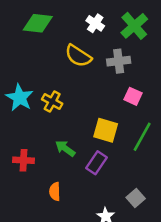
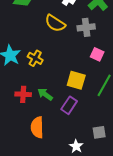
red cross: (23, 160) -> (23, 94), moved
orange semicircle: (55, 191) -> (37, 127), size x1.5
gray square: (136, 198) -> (99, 132), turned 32

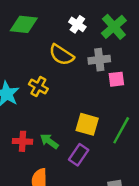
pink square: (97, 54) -> (116, 79), moved, turned -32
yellow cross: (35, 58) -> (38, 87), moved

